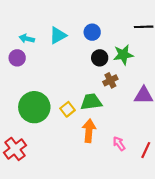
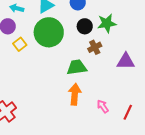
green circle: (34, 107) -> (49, 32), moved
yellow square: (68, 109) -> (20, 44), moved

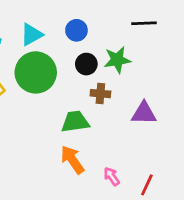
brown cross: (95, 47) -> (100, 94), turned 32
orange arrow: (75, 94) -> (72, 160), turned -40

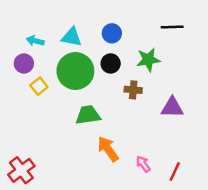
cyan triangle: (32, 35) -> (72, 37), turned 40
black circle: (86, 64) -> (111, 63), moved
green trapezoid: (75, 122) -> (88, 115), moved

